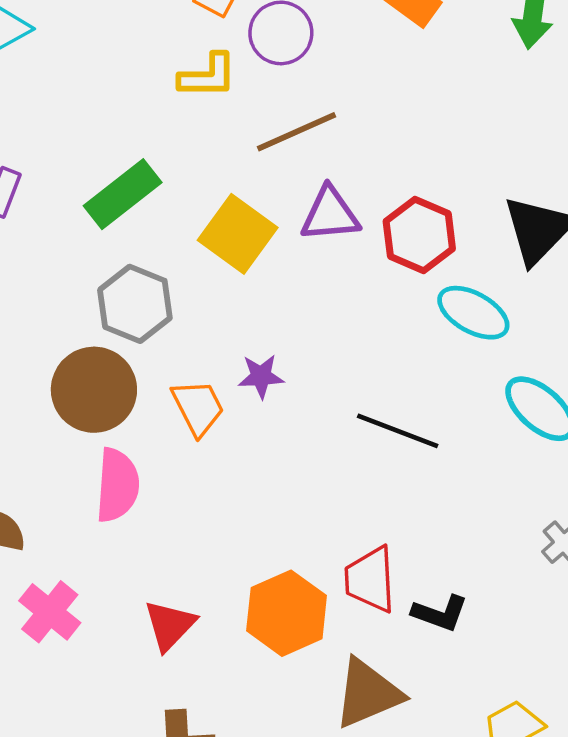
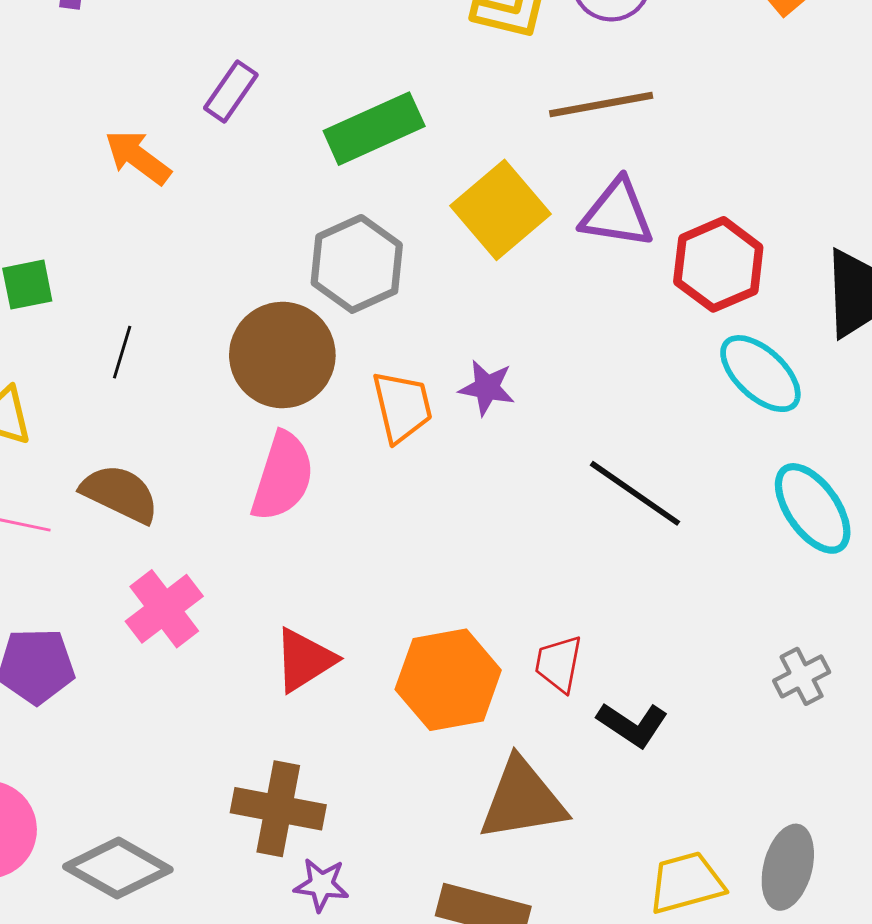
red trapezoid: (370, 579) -> (559, 664), size x0.7

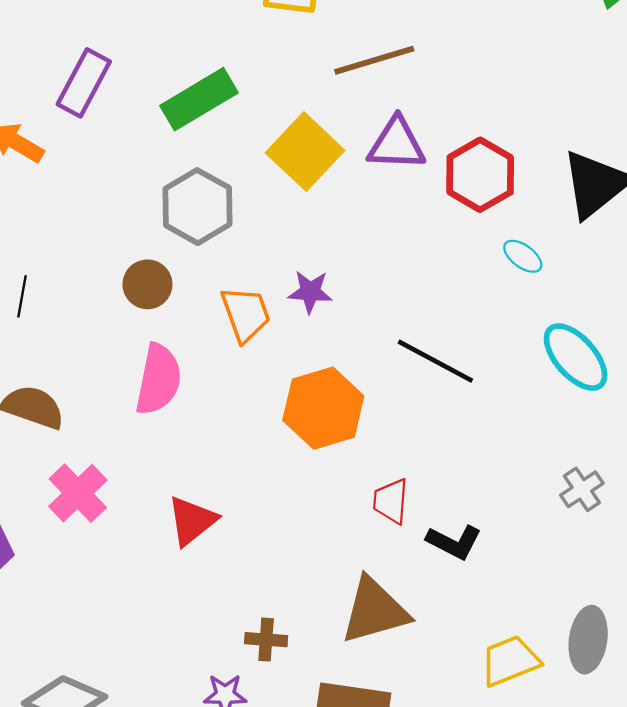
purple rectangle: (231, 91) -> (84, 83), size x1.4
brown circle: (282, 355) -> (147, 284), size x0.6
cyan ellipse: (760, 374) -> (523, 256), size x0.6
orange hexagon: (448, 680) -> (323, 408), moved
brown cross: (278, 809) -> (266, 640), moved, size x0.6

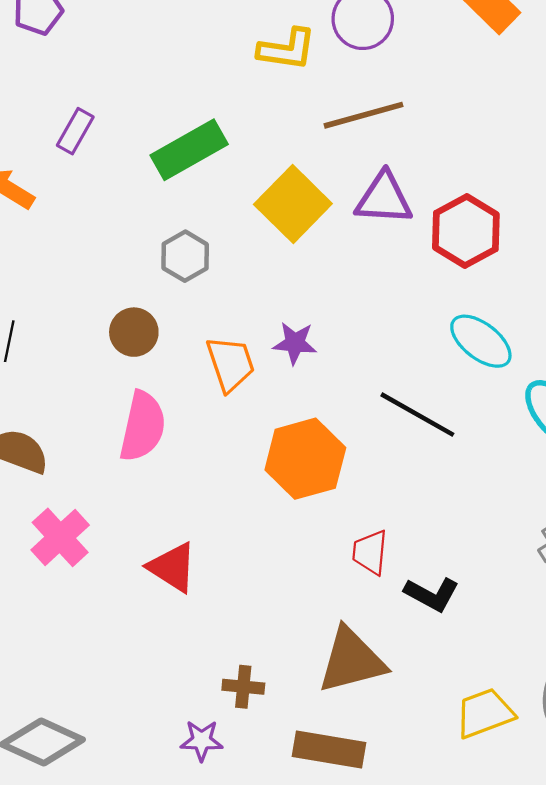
purple rectangle: (84, 83) -> (75, 131), size x0.7
gray hexagon: (197, 207) -> (185, 256), size x0.7
cyan ellipse: (523, 256) -> (481, 341), moved, size x1.6
red triangle: (192, 521) -> (173, 567), turned -50

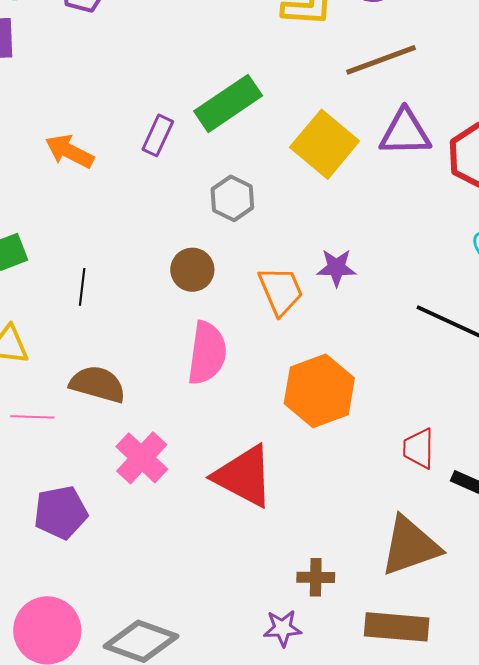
purple rectangle: (75, 131) -> (158, 135), moved
orange hexagon: (305, 459) -> (319, 391), moved
red triangle: (173, 567) -> (244, 476), size x1.4

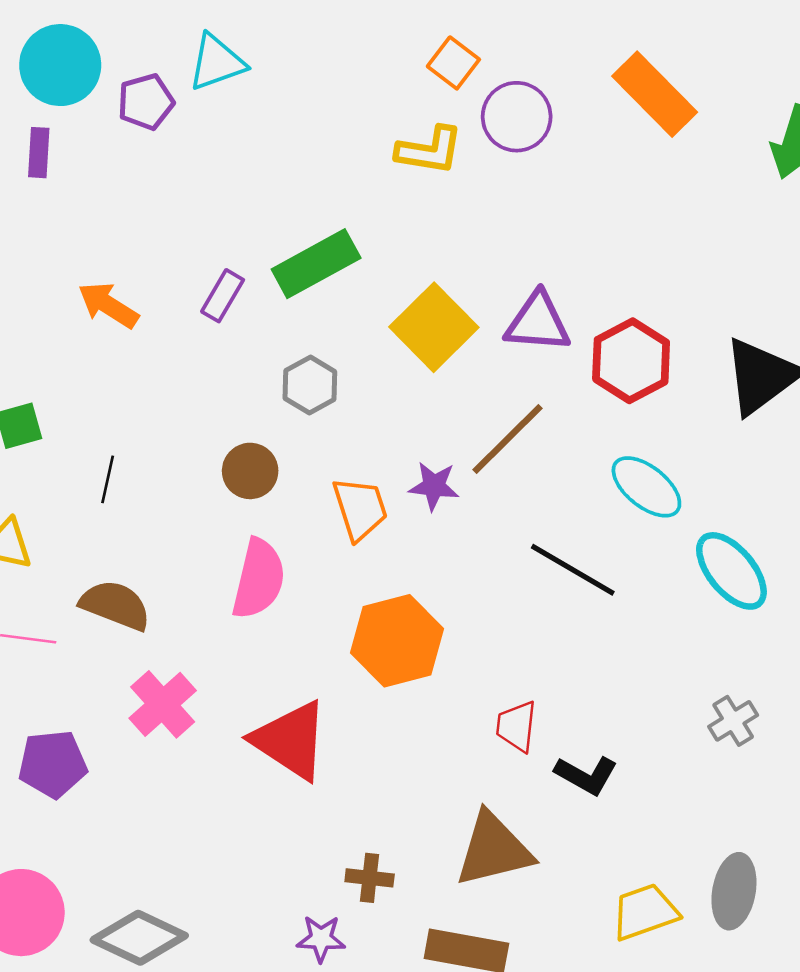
brown line: (381, 60) -> (508, 439), moved, turned -30

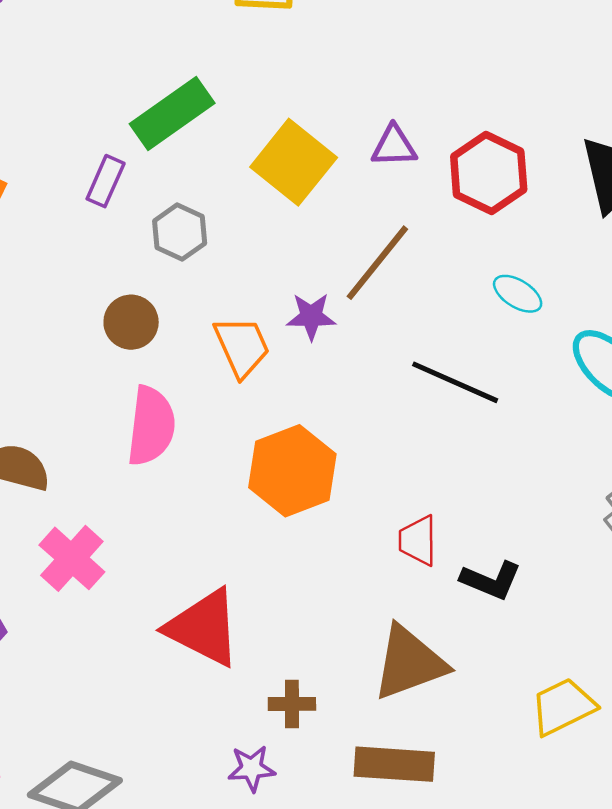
purple rectangle: (223, 296) -> (106, 181), moved
purple triangle: (538, 322) -> (394, 146), size x0.7
cyan ellipse: (646, 487) -> (518, 294), size x0.7
red triangle: (291, 740) -> (204, 628), moved

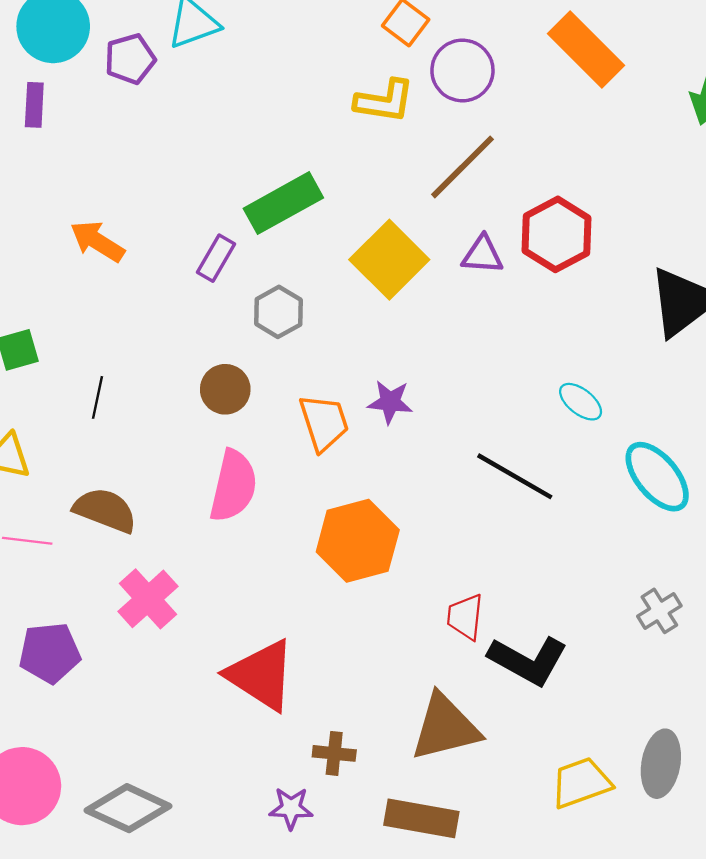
red hexagon: (489, 173) -> (557, 234), moved
brown line: (377, 263) -> (463, 167), moved
black L-shape: (491, 580) -> (528, 660), size x1.4

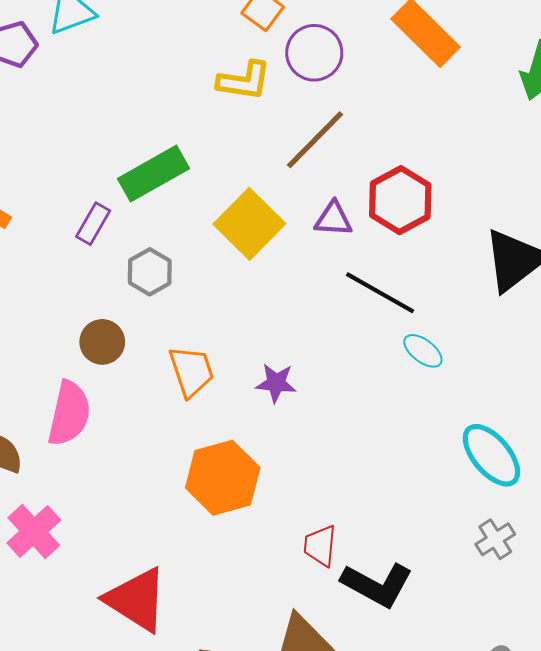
purple star: (390, 402) -> (276, 383), moved
black line: (515, 476) -> (380, 293), moved
cyan ellipse: (657, 477) -> (491, 455), moved
pink semicircle: (233, 486) -> (69, 413), moved

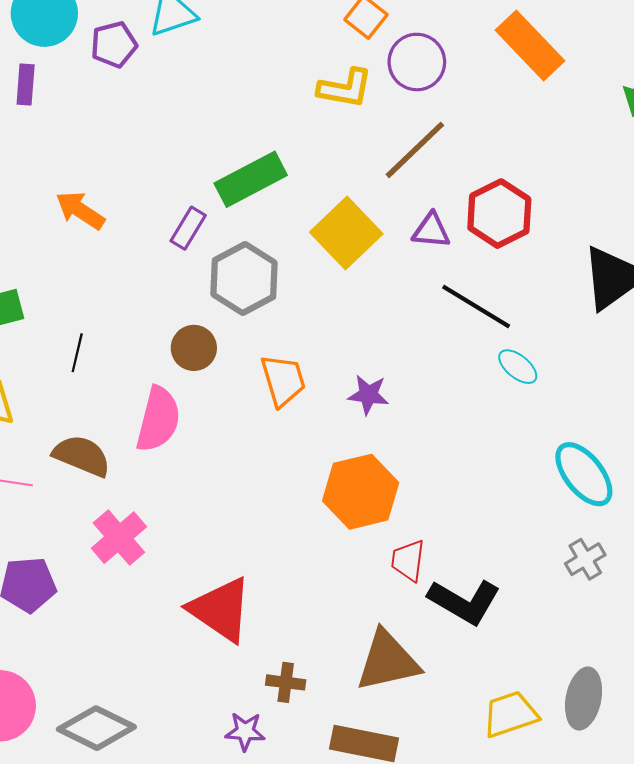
gray hexagon: (150, 272) -> (244, 278), size x1.5
orange hexagon: (223, 478) -> (361, 492), moved

